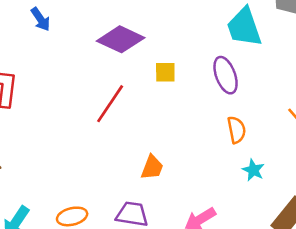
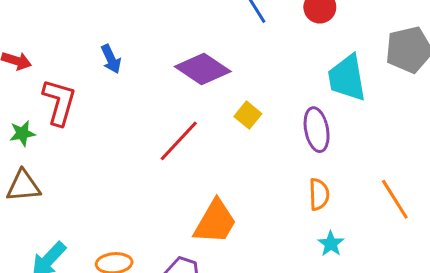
blue arrow: (41, 19) -> (111, 59), moved
yellow square: (165, 72) -> (248, 115), turned 30
orange trapezoid: (152, 167) -> (215, 222), size x1.6

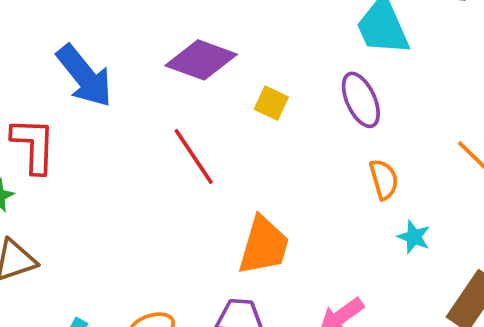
blue arrow: (111, 59) -> (84, 76), size x1.8
red line: (179, 141) -> (194, 156), turned -63

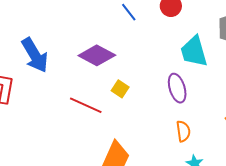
yellow square: (271, 103) -> (120, 89), moved
red line: (194, 156) -> (86, 105), turned -40

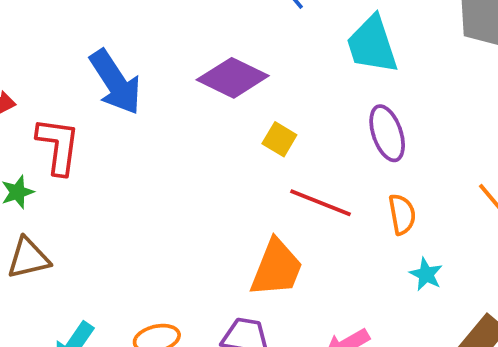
cyan trapezoid: (194, 51) -> (372, 45), moved
red line: (86, 105) -> (320, 203), moved

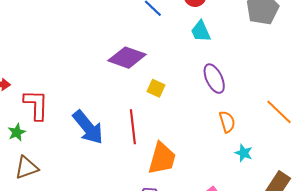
cyan trapezoid: (372, 45) -> (201, 31), size x0.7
blue arrow: (115, 82) -> (88, 127), moved
red line: (320, 203) -> (133, 127), moved, turned 68

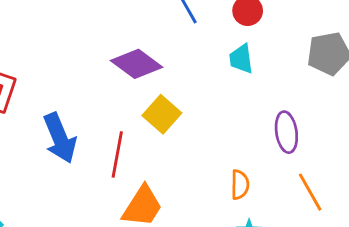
purple ellipse: (214, 79) -> (286, 132), moved
yellow square: (156, 88) -> (162, 114), size x1.5

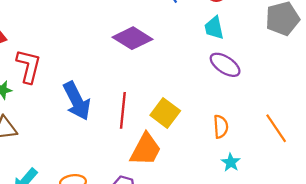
yellow square: (162, 114) -> (165, 113), moved
purple ellipse: (286, 132) -> (225, 65), moved, turned -44

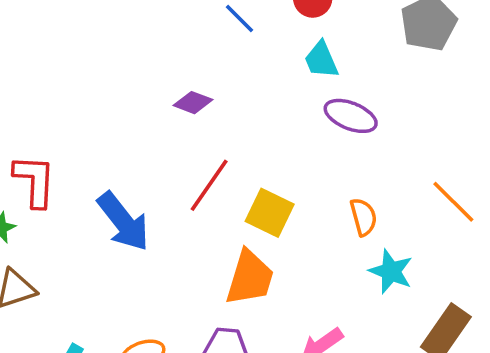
purple diamond: (132, 38) -> (193, 103), size x0.6
red line: (123, 110) -> (209, 185), moved, turned 40
cyan star: (231, 162) -> (391, 271), size x1.4

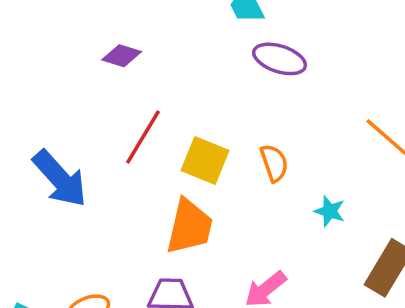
orange semicircle: (363, 217) -> (274, 163), moved
cyan star: (391, 271) -> (330, 211), size x0.7

